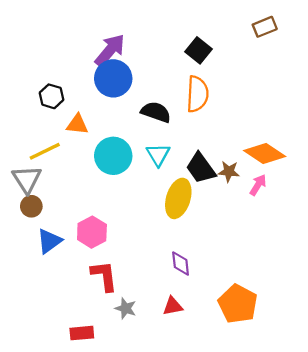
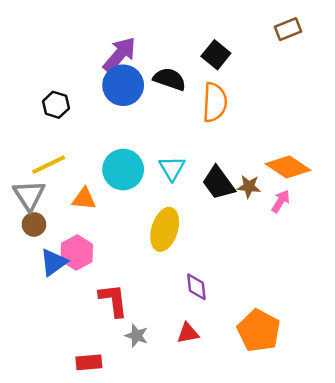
black semicircle: (156, 112) -> (170, 79), moved
orange triangle: (77, 124) -> (84, 199), moved
yellow ellipse: (178, 198) -> (165, 229), moved
pink hexagon: (92, 232) -> (77, 253), moved

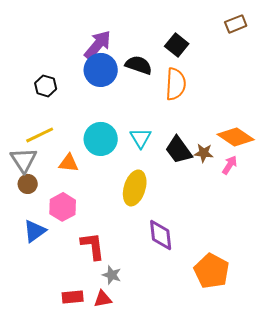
blue triangle: (54, 262) -> (35, 231), moved
purple diamond: (196, 287) -> (161, 235), size x1.4
red triangle: (188, 333) -> (103, 299), moved

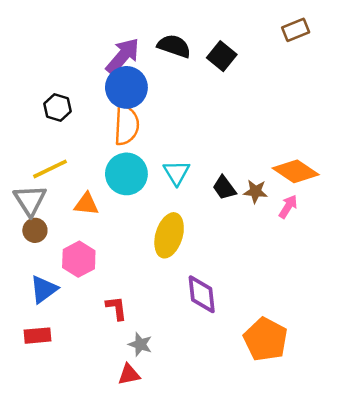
black semicircle: (139, 65) -> (174, 46), moved
orange semicircle: (176, 84) -> (126, 125), moved
black trapezoid: (179, 150) -> (224, 188), size x0.7
red L-shape: (93, 246) -> (116, 308), size x0.7
red rectangle: (73, 297) -> (37, 336), moved

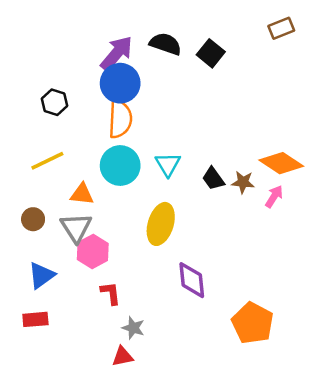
gray triangle: (30, 200) -> (76, 228), moved
pink hexagon: (79, 259) -> (93, 251), moved

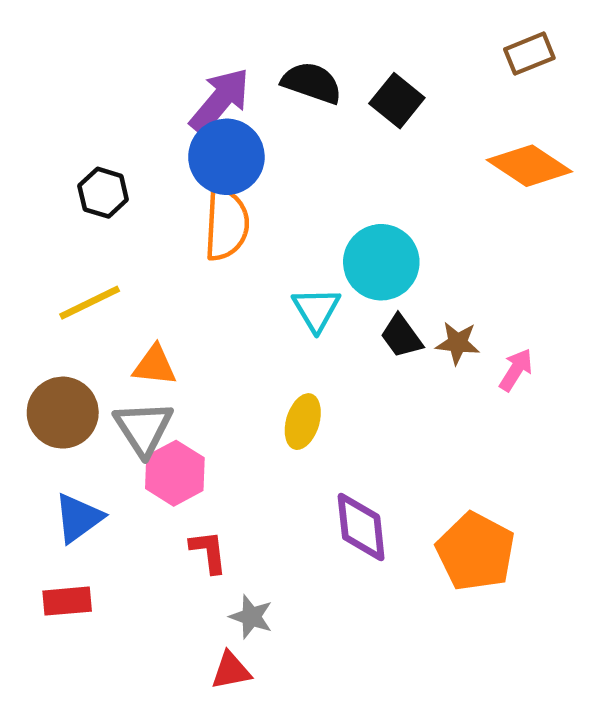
orange diamond: (281, 163) -> (529, 166), moved
cyan circle: (120, 166) -> (381, 262), moved
brown circle: (33, 219) -> (63, 413), size x1.6
yellow ellipse: (161, 224) -> (303, 422), size x0.7
orange pentagon: (253, 323) -> (476, 552), moved

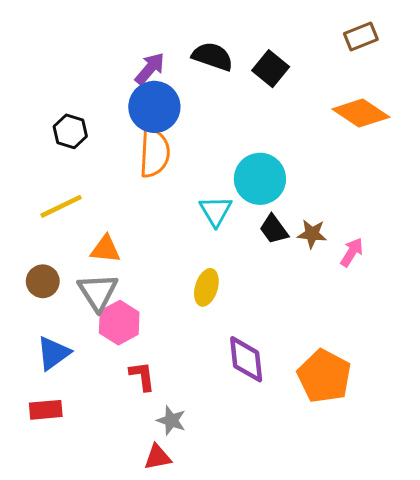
purple arrow: (220, 101) -> (150, 69), size x0.7
brown circle: (63, 413) -> (43, 281), size x0.7

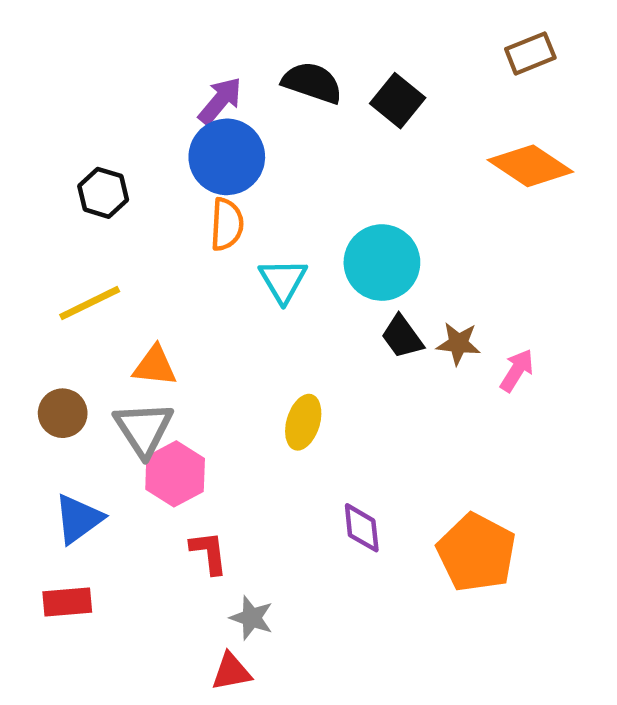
orange semicircle: (154, 153) -> (227, 224), size x0.7
cyan triangle: (216, 211) -> (283, 281), moved
purple diamond: (246, 359) -> (362, 528), size x0.7

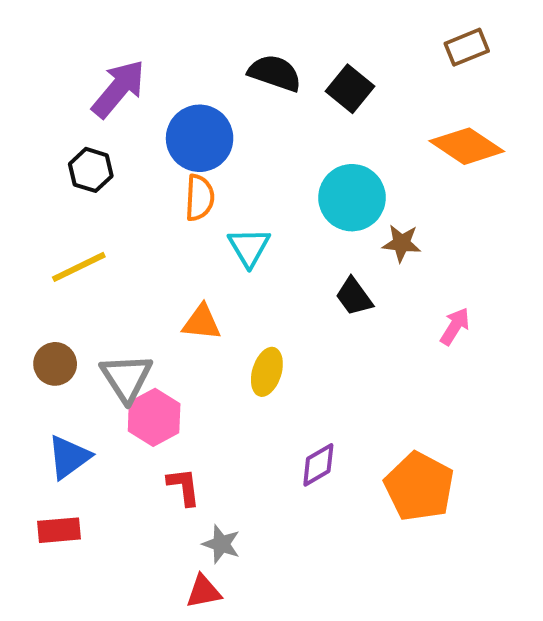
purple arrow: (220, 101) -> (118, 89), moved, size x1.4
cyan circle: (382, 263) -> (352, 198), moved
brown star: (458, 343) -> (401, 243), moved
orange triangle: (155, 366) -> (202, 322), moved
purple diamond: (362, 528) -> (318, 465), turned 66

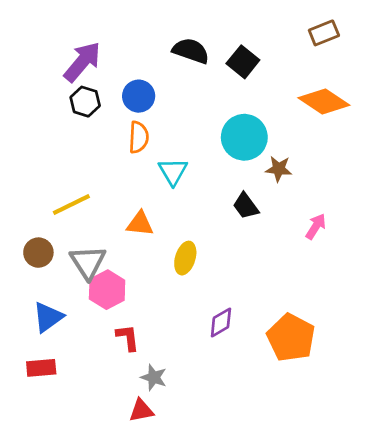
blue circle: (200, 138) -> (139, 96), size x0.7
black hexagon: (91, 170) -> (85, 102), moved
yellow line: (79, 267) -> (71, 205), moved

